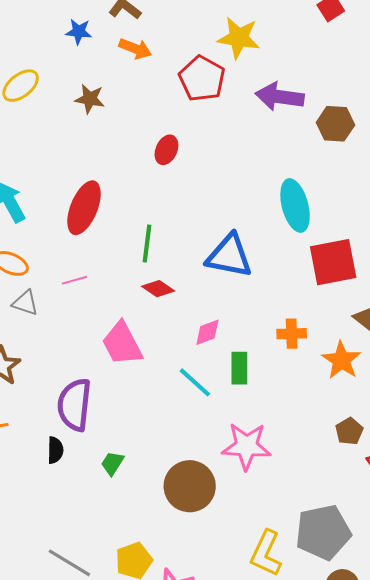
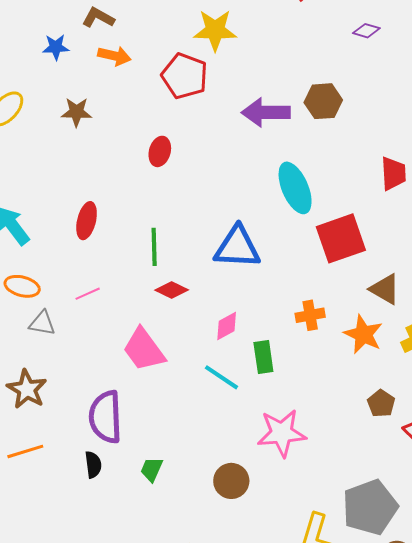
purple arrow: (280, 97) -> (266, 112), moved
red ellipse: (84, 208) -> (87, 221), size x0.7
brown circle: (190, 486) -> (231, 481), size x0.7

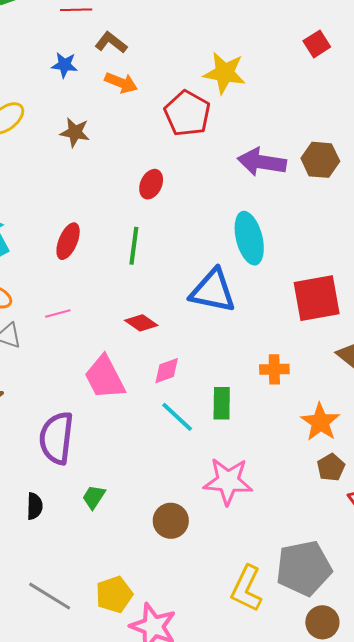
cyan ellipse: (295, 188) -> (249, 238), moved
green line: (154, 247) -> (134, 246), moved
pink diamond: (227, 326) -> (167, 371), moved
orange star: (363, 334) -> (320, 422), moved
black semicircle: (93, 465) -> (35, 506), moved

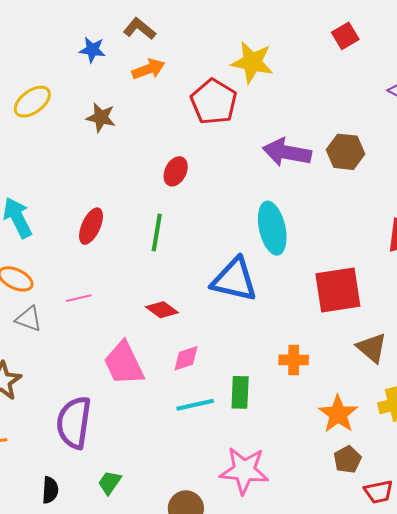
orange arrow: (121, 83) -> (148, 69), turned -44
cyan line: (177, 417) -> (195, 405), turned -57

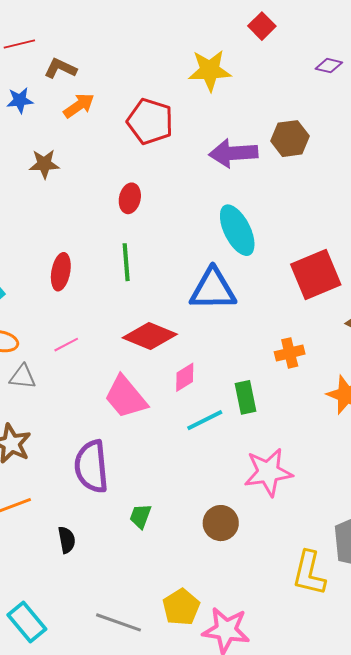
yellow star: (252, 62) -> (210, 70), moved
red diamond: (162, 310) -> (150, 336), size x1.6
black semicircle: (50, 490) -> (67, 540), moved

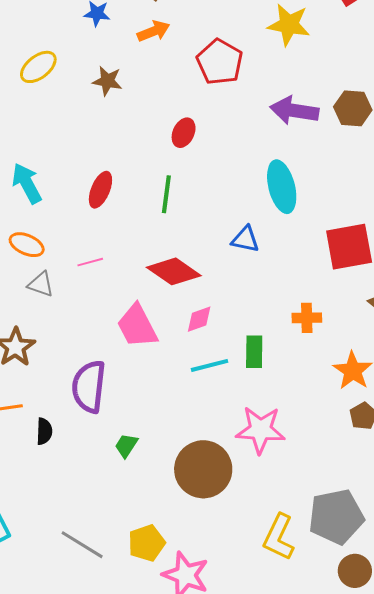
blue triangle: (213, 289) -> (245, 239), size x0.6
brown circle: (221, 523) -> (203, 469), size x1.6
black semicircle: (67, 540) -> (44, 431), moved

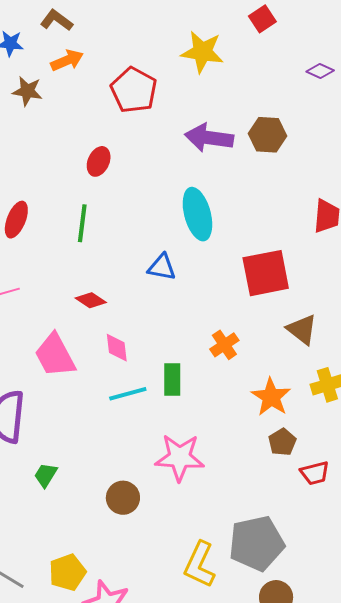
brown star: (107, 81) -> (27, 91), moved
red diamond: (174, 271) -> (91, 300), size x0.6
orange cross: (307, 318) -> (224, 345), turned -32
pink diamond: (199, 319) -> (117, 348), turned -76
brown circle: (203, 469) -> (123, 498), size x0.6

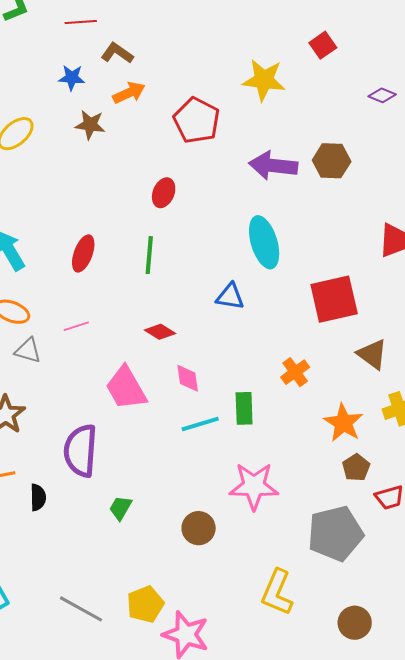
gray pentagon: (257, 543) -> (335, 534), moved

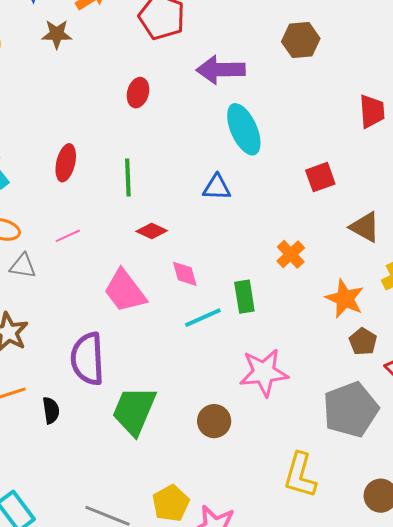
purple arrow: (273, 166) -> (221, 70), moved
green line: (149, 255) -> (128, 178), moved
red square: (334, 299) -> (320, 177), size x0.6
green trapezoid: (121, 508) -> (134, 411), size x2.0

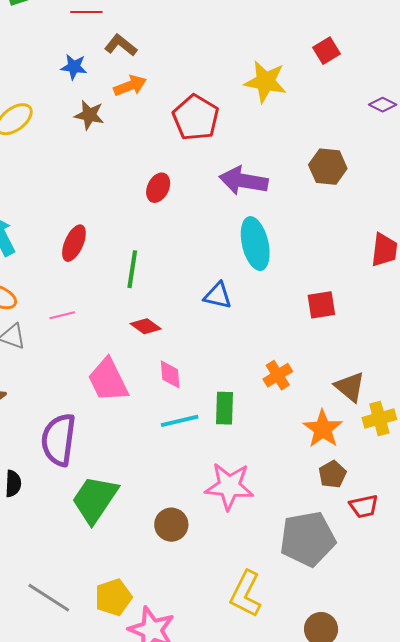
brown triangle: (365, 227) -> (350, 387), moved

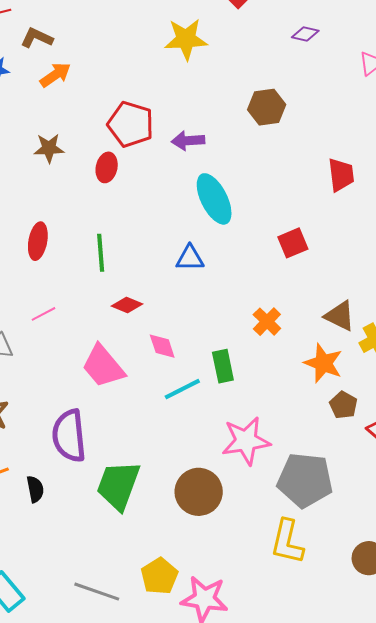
brown star: (89, 115) -> (49, 148), moved
red pentagon: (196, 118) -> (131, 124), moved
purple arrow: (244, 181) -> (188, 141), size x0.7
brown circle: (171, 525) -> (199, 492), size x1.4
gray pentagon: (308, 539) -> (305, 480), moved, turned 30

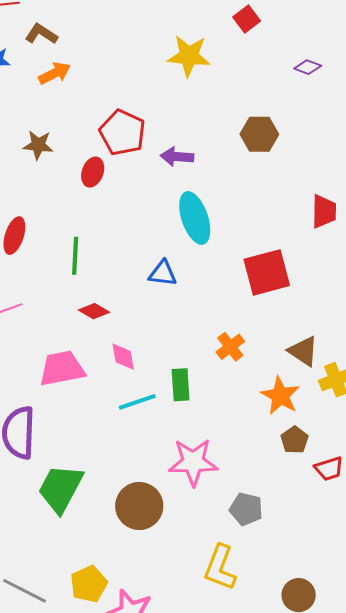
red square: (293, 243) -> (267, 272), size x1.6
pink trapezoid: (103, 366) -> (62, 368), turned 111
gray pentagon: (305, 480) -> (246, 509), size x0.6

